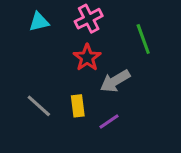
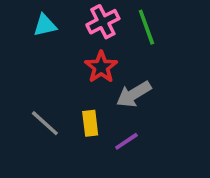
green line: (143, 39) -> (146, 27), moved

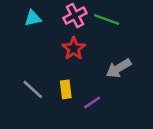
green line: (146, 27) -> (107, 19), turned -50
gray arrow: (134, 94) -> (118, 68), moved

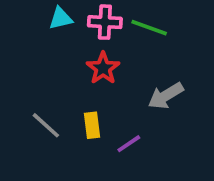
pink cross: (75, 16) -> (105, 22), turned 30
cyan triangle: (33, 18) -> (61, 18), moved

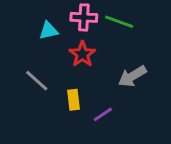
cyan triangle: (61, 18) -> (49, 31), moved
gray line: (46, 125) -> (37, 81), moved

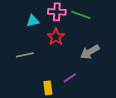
gray line: (37, 81) -> (25, 55), turned -54
yellow rectangle: (74, 100) -> (48, 88), moved

